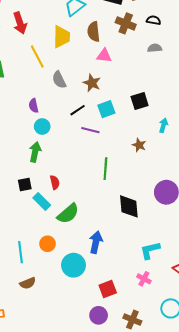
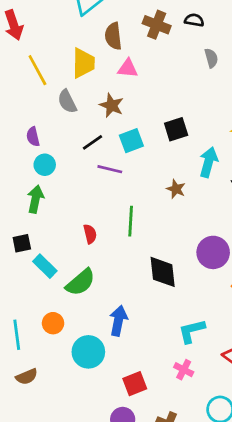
yellow trapezoid: (62, 37) -> (83, 63), moved
gray semicircle: (155, 48) -> (211, 58), moved, turned 80
cyan arrow: (163, 125) -> (209, 162), size x1.5
red semicircle: (55, 182) -> (90, 234), moved

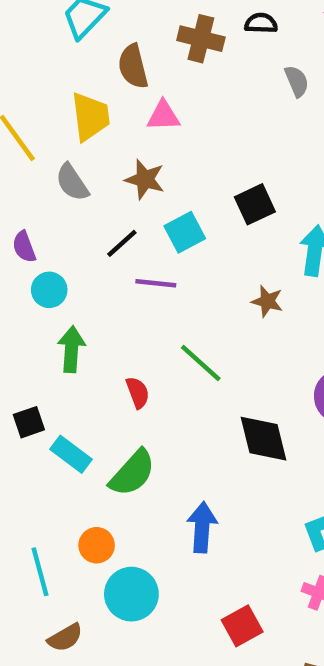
green arrow: (35, 199) -> (71, 349), moved
green line: (131, 221) -> (201, 363), turned -44
cyan circle: (88, 352) -> (131, 594), moved

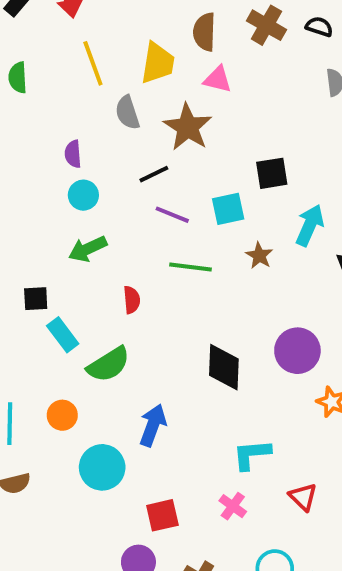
brown star: (145, 179) -> (188, 127), size x1.4
cyan square: (185, 232) -> (228, 209), moved
green arrow: (71, 349) -> (88, 249), turned -135
green line: (201, 363) -> (190, 267), moved, turned -51
cyan circle: (131, 594) -> (102, 467), moved

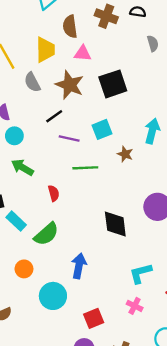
black square: (272, 173) -> (113, 84), moved, size x1.4
green arrow: (88, 249) -> (22, 167), turned 65

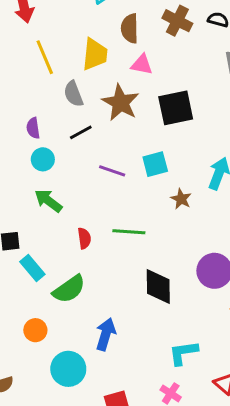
black line: (54, 116) -> (81, 132), moved
green line: (85, 168) -> (129, 232), moved

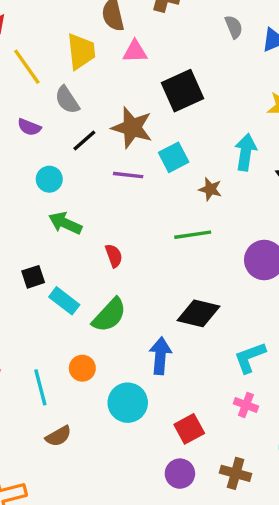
brown star: (121, 103) -> (132, 128), moved
purple semicircle: (33, 128) -> (29, 127), moved, turned -48
green line: (129, 232) -> (193, 235), moved
black diamond: (158, 287) -> (198, 313), moved, turned -63

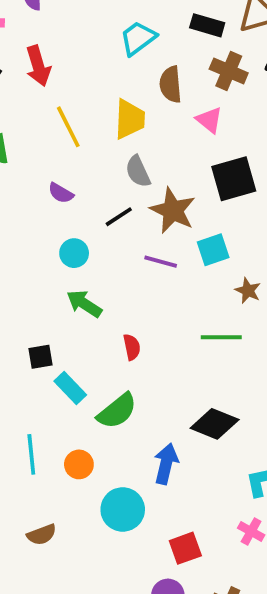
pink triangle: (135, 51) -> (209, 120), moved, turned 32
gray semicircle: (67, 100) -> (138, 171), moved
cyan line: (40, 387) -> (31, 454), moved

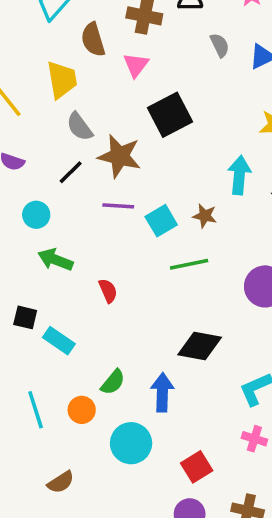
pink triangle: (209, 120) -> (136, 65), turned 40
cyan square: (213, 250) -> (161, 221), moved
black square: (41, 357) -> (25, 317), turned 35
green semicircle: (117, 411) -> (113, 382), moved, size x0.7

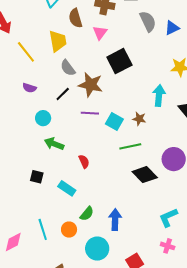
gray semicircle: (220, 45) -> (148, 21), size x1.5
cyan square: (161, 221) -> (114, 122), turned -30
cyan rectangle: (59, 341) -> (67, 188), moved
black diamond: (200, 346) -> (145, 175), moved, turned 35

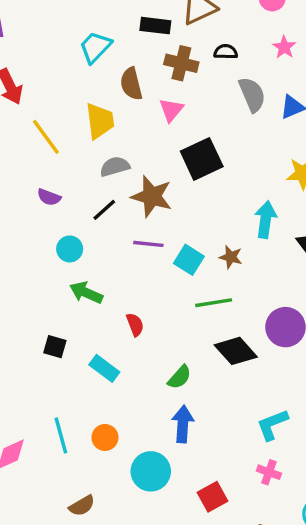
gray semicircle: (68, 68) -> (115, 167), turned 108
green semicircle: (87, 214) -> (179, 377), moved

